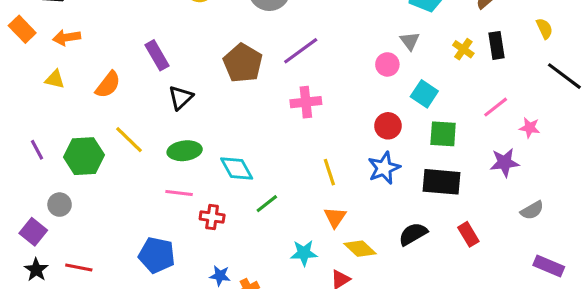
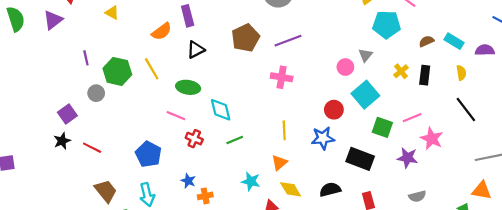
orange semicircle: (108, 85) -> (162, 31), moved
cyan square: (424, 94) -> (365, 95), size x1.4
pink star: (530, 128) -> (432, 139), size x1.5
green square: (443, 134) -> (382, 127), moved
gray circle: (60, 205) -> (96, 93), moved

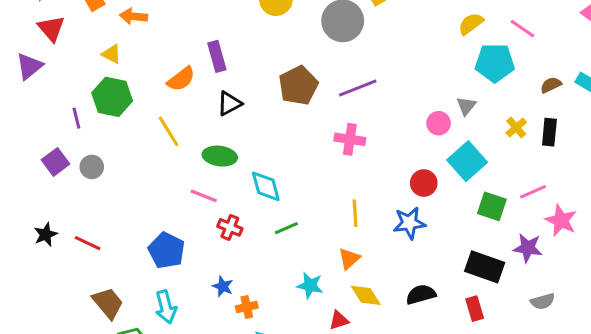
green hexagon: (117, 71) -> (112, 97), moved
purple square: (67, 114) -> (56, 162), moved
black rectangle: (360, 159) -> (485, 267), moved

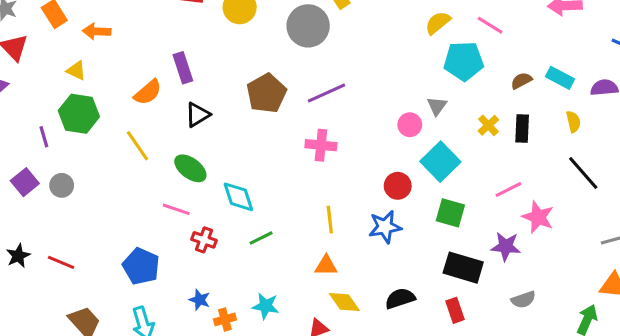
green ellipse: (220, 156) -> (190, 168), turned 32
green square: (492, 206) -> (450, 213), moved
orange triangle: (349, 259) -> (326, 266), turned 45
cyan star: (310, 285) -> (266, 306), moved

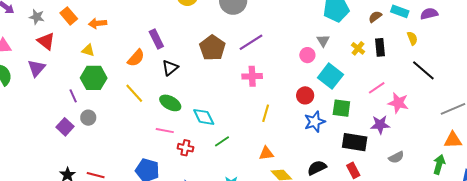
gray circle: (62, 185) -> (88, 118), moved
yellow line: (330, 220) -> (266, 113), moved, turned 30
blue star: (385, 227) -> (315, 122), moved

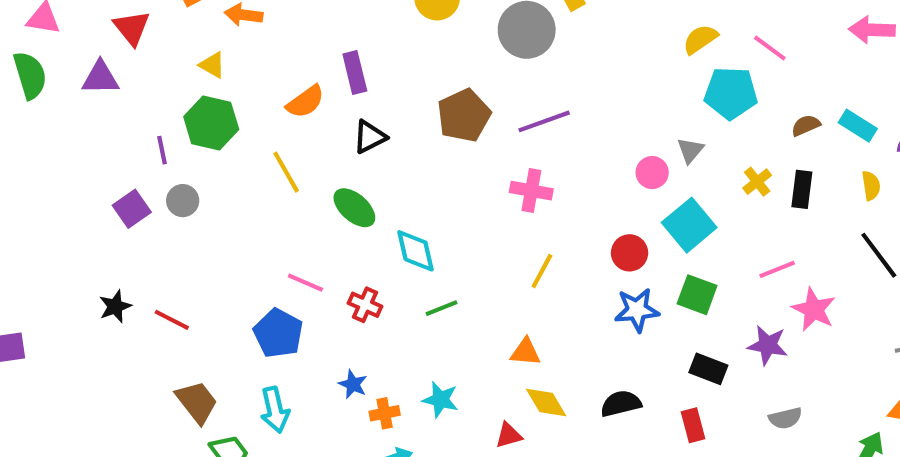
purple triangle: (36, 68) -> (100, 78), turned 36
pink line: (165, 131) -> (305, 283), moved
black rectangle: (355, 142) -> (708, 369), size x0.7

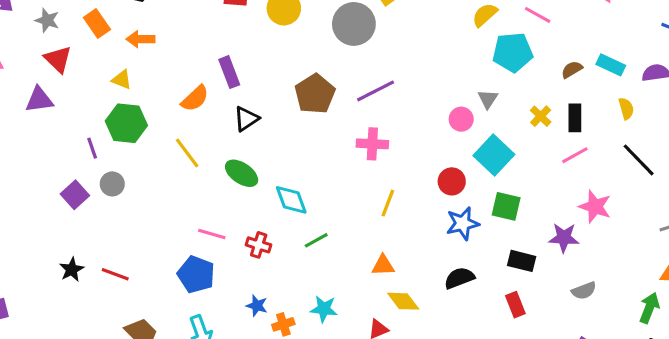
pink line: (777, 269) -> (575, 155), moved
black semicircle: (621, 404) -> (459, 278), moved

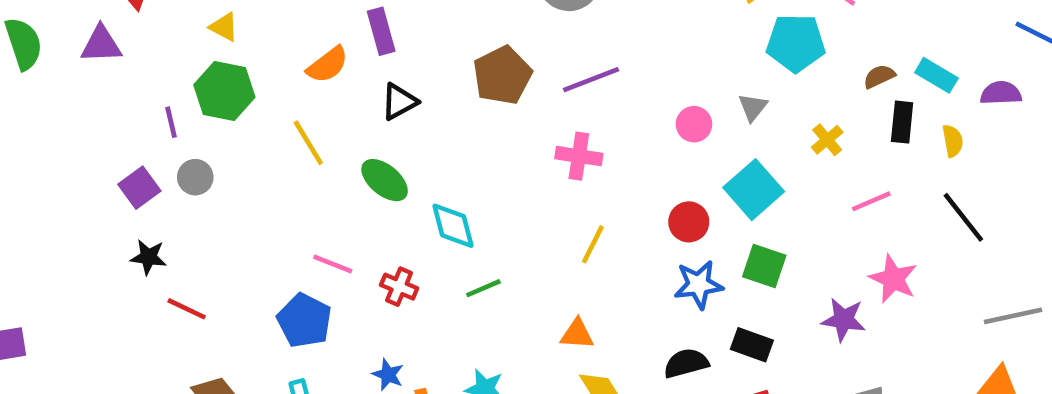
black rectangle: (575, 118) -> (902, 122), moved
pink circle: (461, 119) -> (694, 124), moved
black rectangle: (522, 261) -> (752, 345), moved
black star: (72, 270) -> (148, 257), moved, turned 30

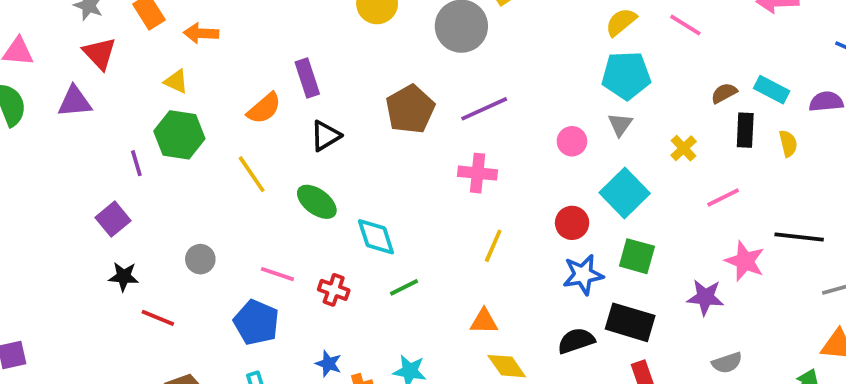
cyan pentagon: (796, 43) -> (626, 75), moved
gray circle: (195, 177) -> (200, 259), moved
black line: (963, 217) -> (799, 237), moved, turned -42
black rectangle: (752, 345) -> (630, 322), size x1.4

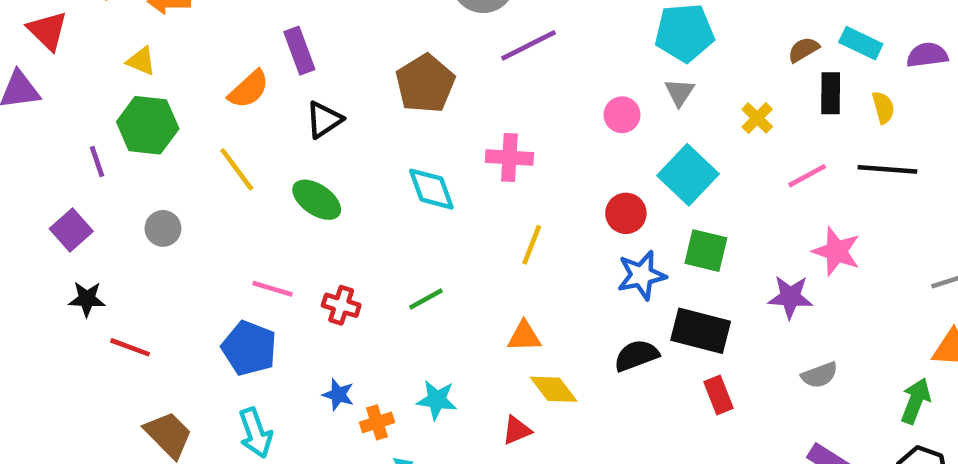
purple line: (484, 109) -> (529, 45), moved
cyan diamond: (376, 237) -> (431, 189), moved
black line: (799, 237) -> (887, 169), moved
gray circle: (200, 259) -> (163, 228), moved

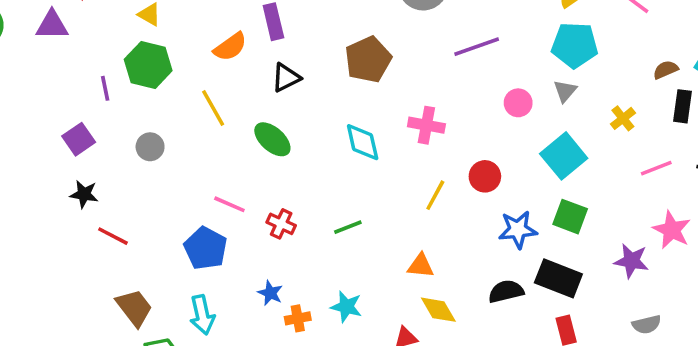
purple line: (529, 45) -> (477, 47), moved
red circle: (626, 213) -> (485, 176), moved

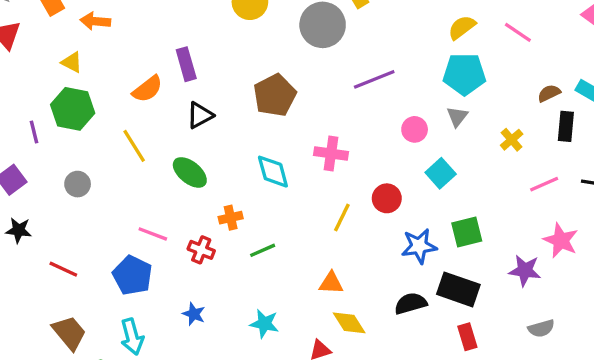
cyan square: (564, 156) -> (441, 173), moved, size x0.7
green square: (570, 217) -> (467, 232), turned -32
red line: (113, 236) -> (63, 269), moved
orange cross: (298, 318) -> (231, 218), moved

